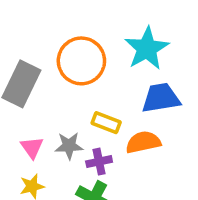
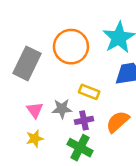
orange semicircle: (143, 142) -> (118, 122), moved, turned -30

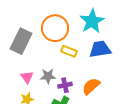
yellow rectangle: (89, 92) -> (69, 51), moved

